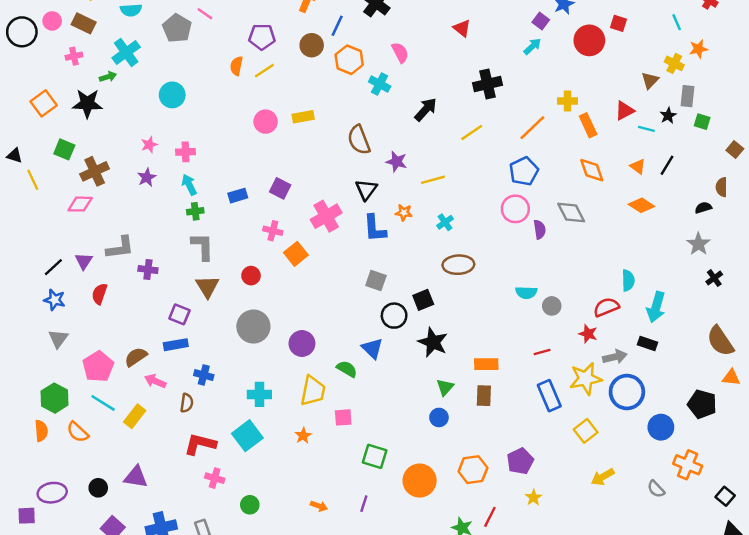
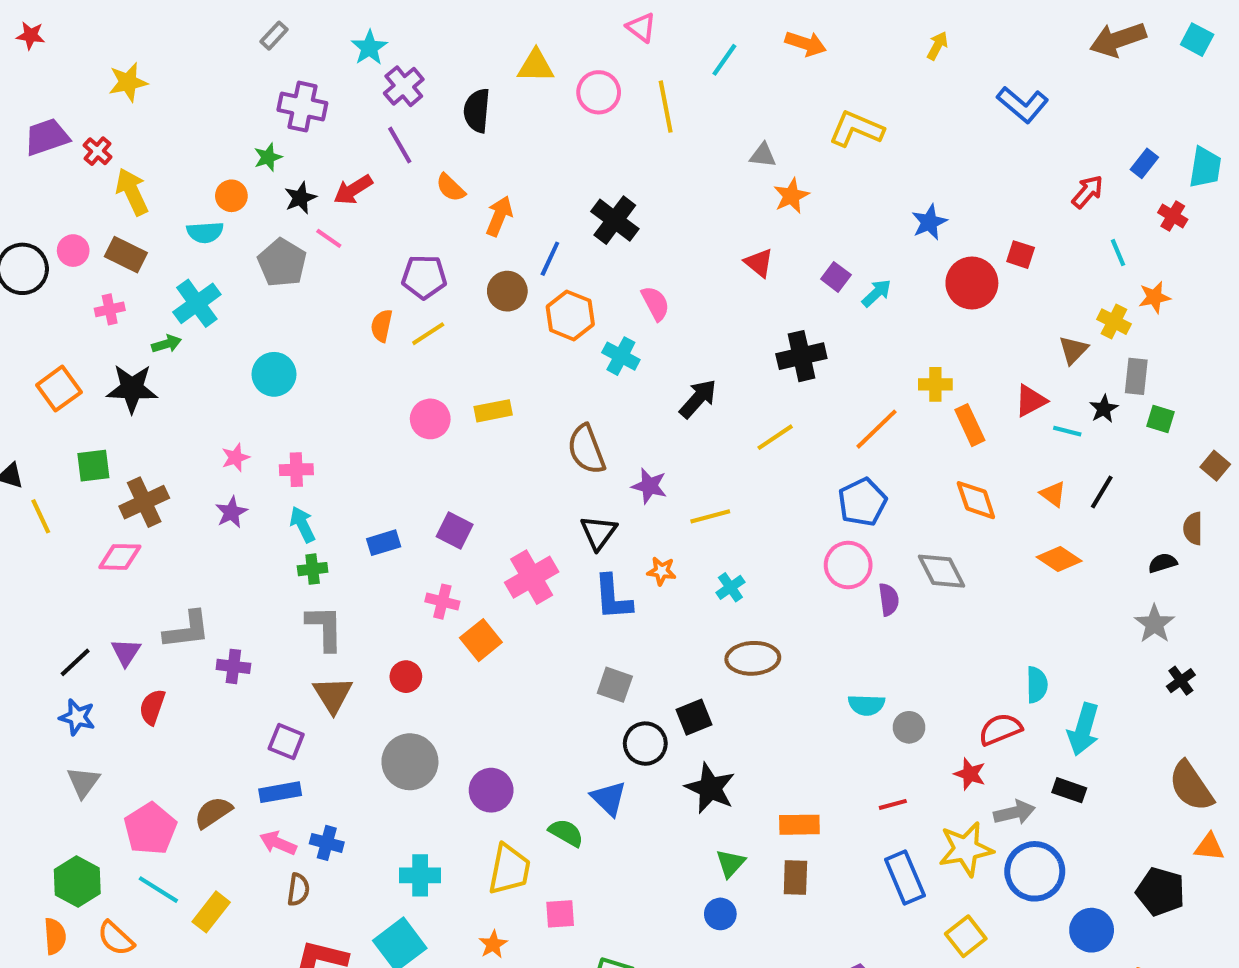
purple square: (541, 21) -> (836, 277), moved
green square: (64, 149) -> (93, 466), turned -30
pink arrow: (155, 381) -> (278, 843), moved

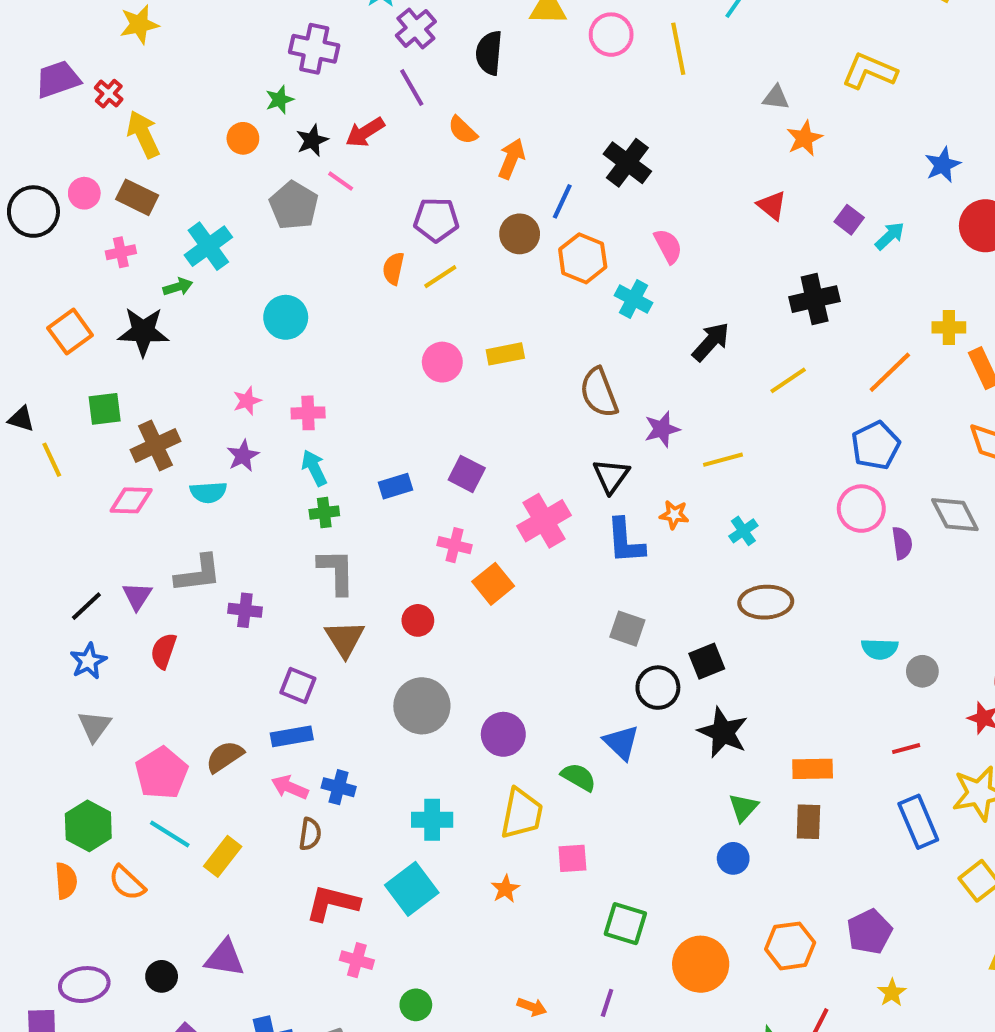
cyan semicircle: (205, 232) -> (208, 492), moved
purple star: (649, 486) -> (662, 429), turned -30
blue star: (77, 717) -> (88, 661), turned 30

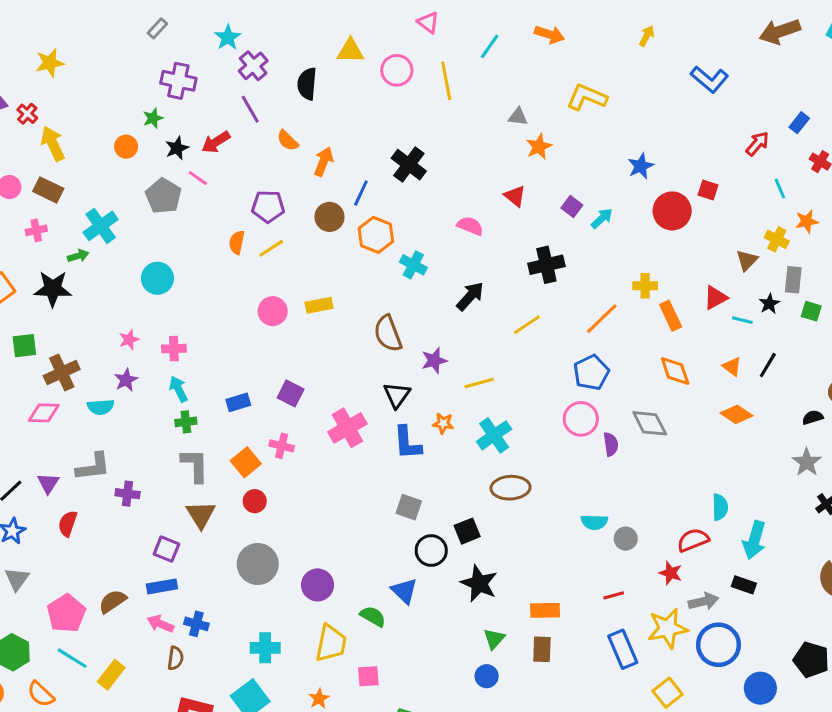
pink semicircle: (668, 246) -> (470, 226), moved, turned -40
cyan cross: (743, 531) -> (494, 435), size x1.6
orange square: (493, 584) -> (246, 462), moved

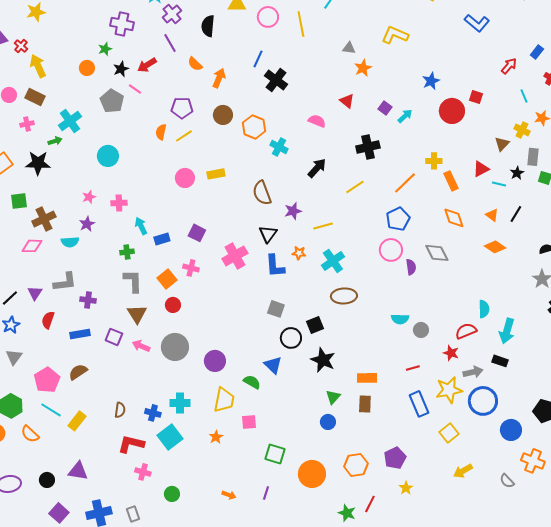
blue line: (361, 193) -> (258, 59), moved
cyan arrow: (178, 389) -> (141, 226), moved
blue rectangle: (162, 586) -> (80, 334), moved
pink arrow: (160, 624) -> (141, 346), moved
blue cross: (196, 624) -> (153, 413), moved

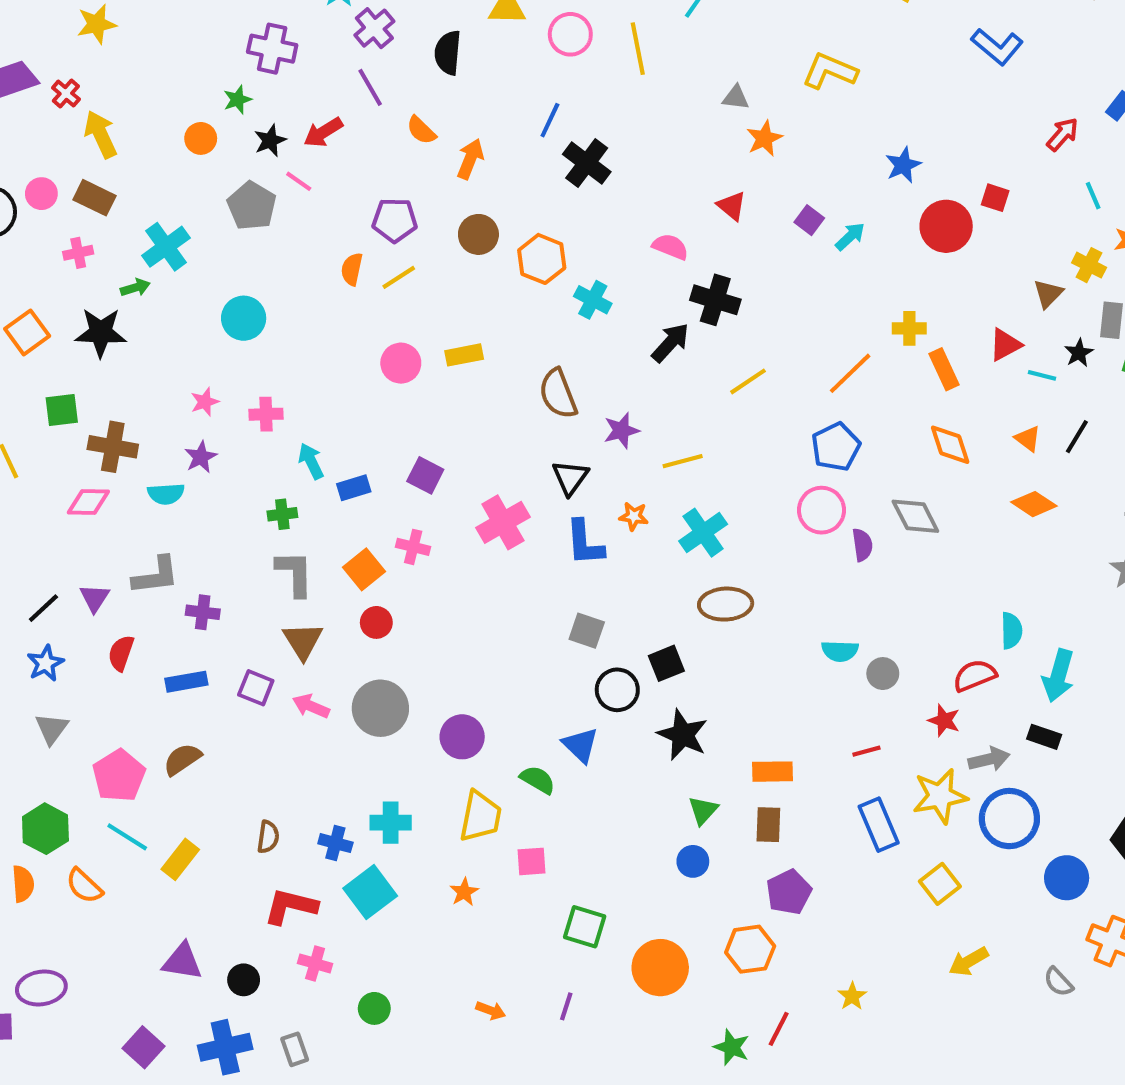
black cross: (368, 147) -> (715, 300), moved, turned 30
brown cross: (44, 219) -> (113, 447), turned 35
purple pentagon: (395, 458) -> (789, 892), moved
black circle: (47, 480) -> (244, 980), moved

